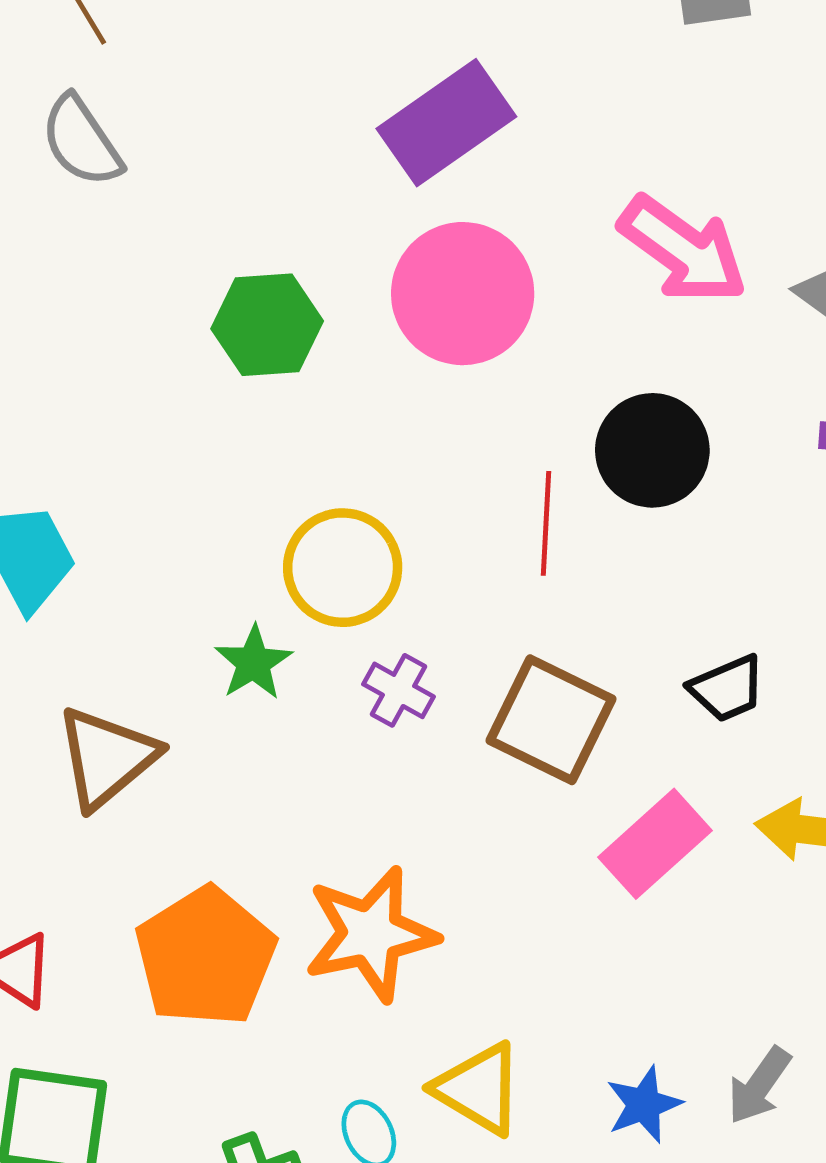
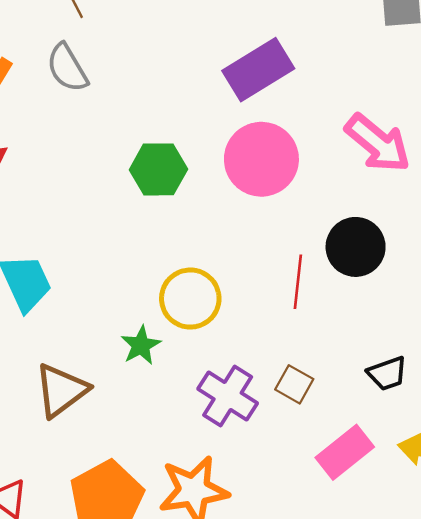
purple cross: (398, 690) -> (228, 396), moved, size x1.6
brown square: (551, 720) -> (294, 384), size x0.6

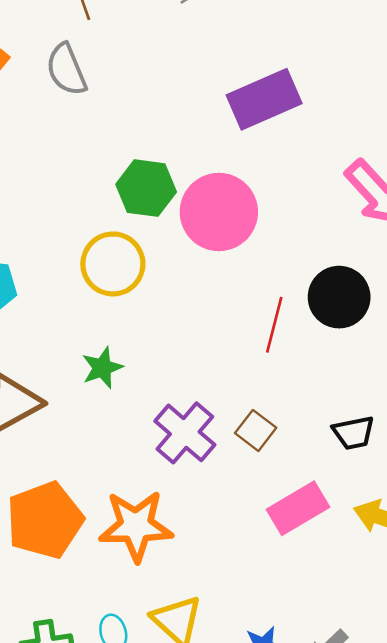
pink circle: (261, 159) -> (219, 212), moved
yellow circle: (190, 299) -> (113, 264), moved

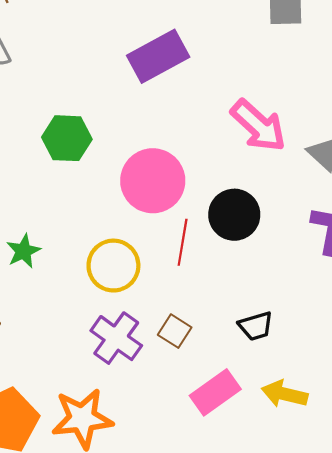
pink circle: (219, 212) -> (153, 181), moved
yellow circle: (113, 264) -> (113, 266), moved
green star: (102, 368) -> (23, 251), moved

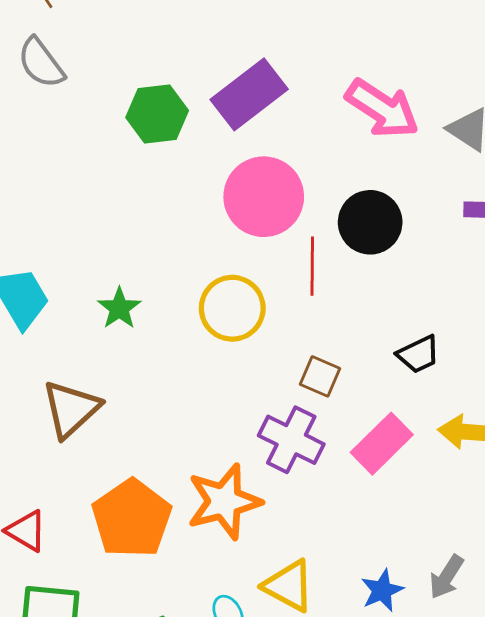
purple rectangle: (158, 56) -> (249, 94), moved
green hexagon: (67, 138) -> (157, 114), moved
purple cross: (116, 338) -> (291, 440), moved

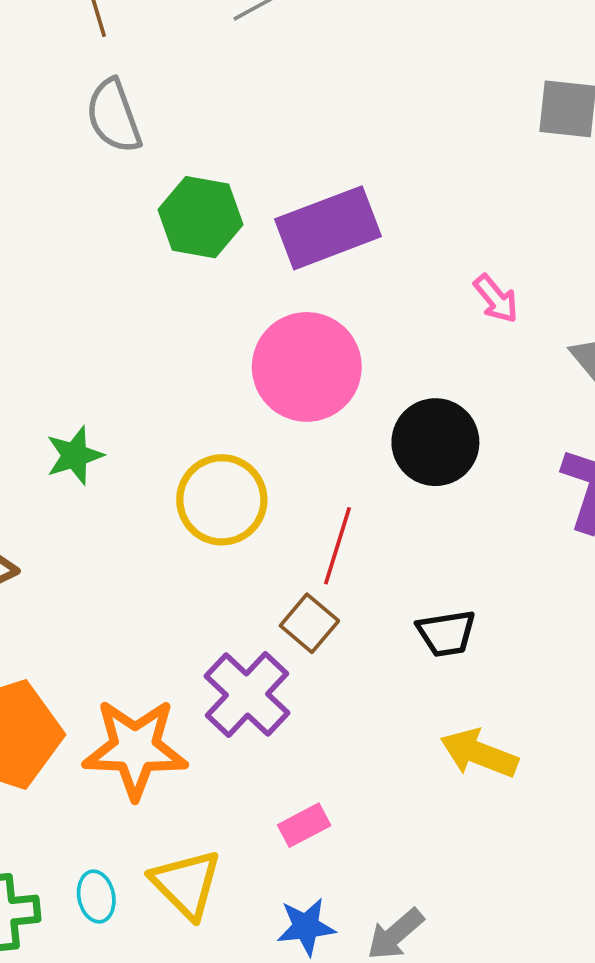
gray semicircle: (41, 63) -> (114, 116), moved
pink arrow: (382, 109) -> (496, 299), size x0.5
red line: (312, 266) -> (338, 546), moved
pink rectangle: (382, 444) -> (304, 825), moved, size x0.6

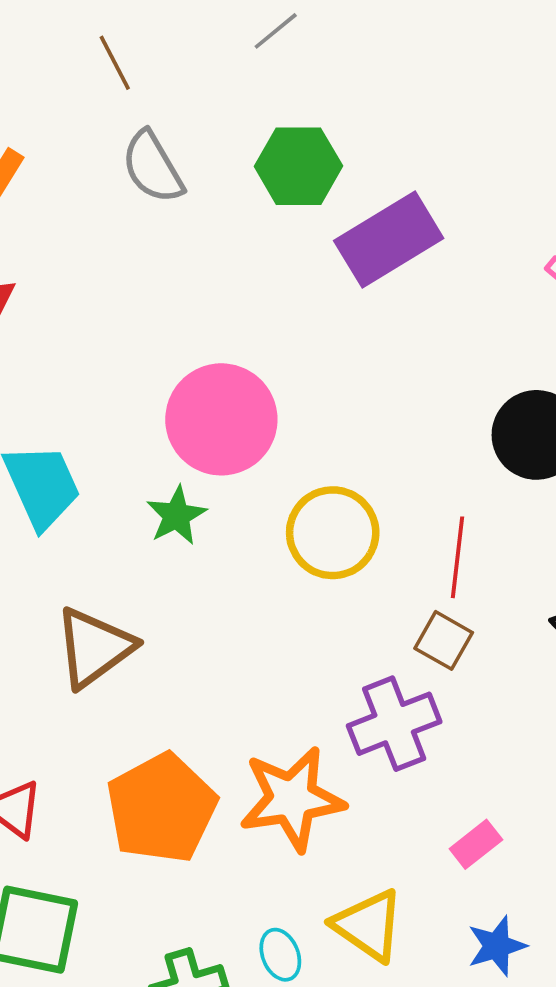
green hexagon: (200, 217) -> (298, 166), moved
pink circle: (307, 367) -> (221, 419), moved
purple cross: (247, 695) -> (394, 724), turned 36

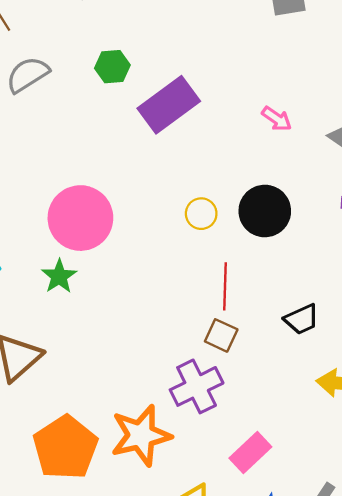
green hexagon: (298, 166) -> (112, 67), size x0.7
gray semicircle: (153, 167) -> (28, 75), turned 93
yellow circle: (333, 533) -> (201, 214), moved, size x0.6
pink rectangle: (476, 844) -> (250, 453), size x1.4

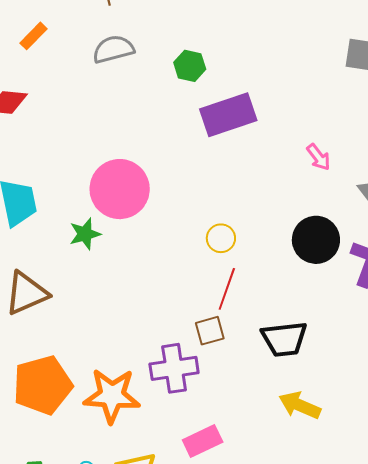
black circle: (265, 211) -> (316, 240), moved
yellow circle: (201, 214) -> (221, 238), moved
black trapezoid: (302, 319) -> (284, 339), size x1.4
brown square: (221, 335) -> (210, 331), turned 32

